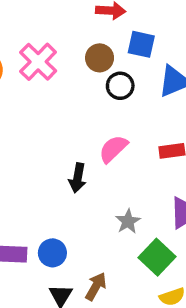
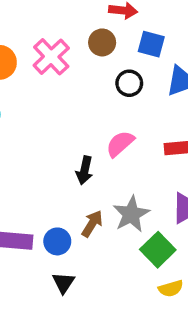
brown circle: (100, 58) -> (102, 42), moved
gray star: (128, 221) -> (131, 214), size x1.5
brown arrow: (96, 286) -> (92, 224), moved

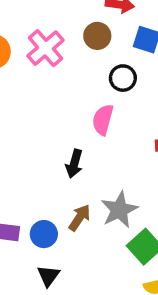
pink semicircle: (120, 144) -> (103, 120), moved, turned -36

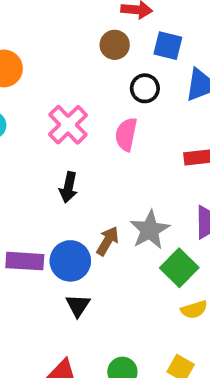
pink cross: (46, 48) -> (68, 125), moved
black arrow: (74, 164) -> (68, 187), moved
blue circle: (44, 234) -> (70, 261), size x1.4

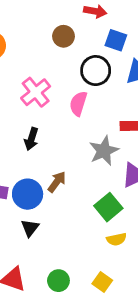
brown circle: (115, 45) -> (64, 36), moved
black circle: (145, 88) -> (96, 71), size x1.4
gray star: (150, 230) -> (104, 151), moved

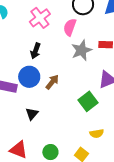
gray star: (104, 151) -> (82, 50), moved
blue circle: (28, 194) -> (29, 77), moved
yellow semicircle: (116, 239) -> (97, 133), moved

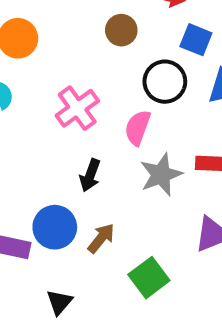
black arrow: (36, 51) -> (90, 175), moved
green square: (88, 101) -> (149, 278), moved

